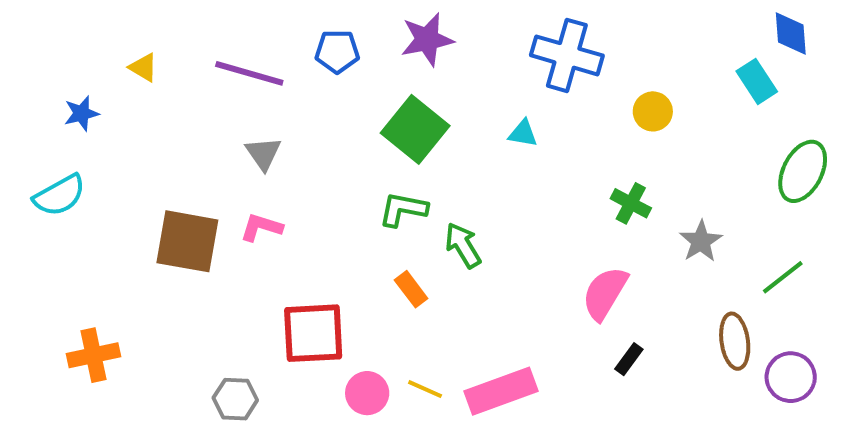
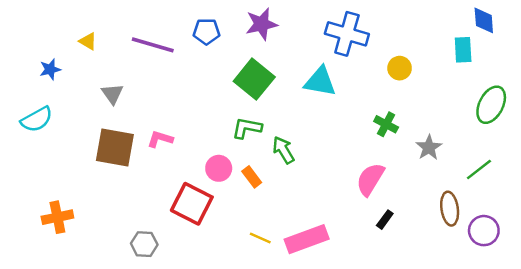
cyan rectangle: (757, 81) -> (463, 50), turned 30
cyan triangle: (523, 133) -> (320, 82), size x1.8
gray triangle: (263, 153) -> (112, 94), moved
red square: (313, 333) -> (192, 204), turned 30
pink circle: (367, 393) -> (219, 168), moved

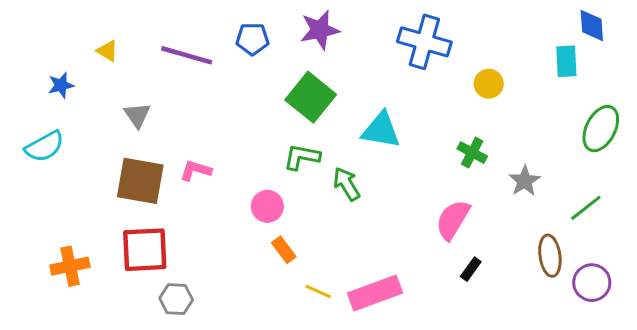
cyan triangle: (320, 82) -> (381, 130), moved
orange rectangle: (252, 177) -> (284, 250), moved
red square: (192, 204) -> (145, 250), moved, turned -30

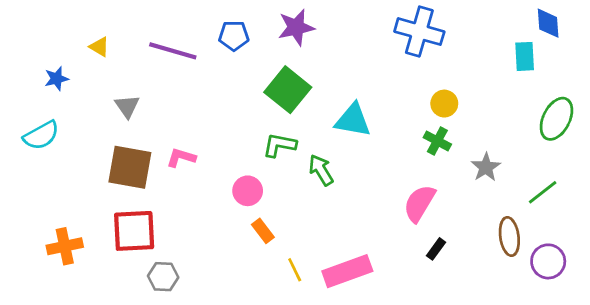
blue cross: (424, 42) -> (419, 32), moved
yellow circle: (489, 84) -> (444, 104), moved
yellow line: (318, 292) -> (295, 270), turned 40

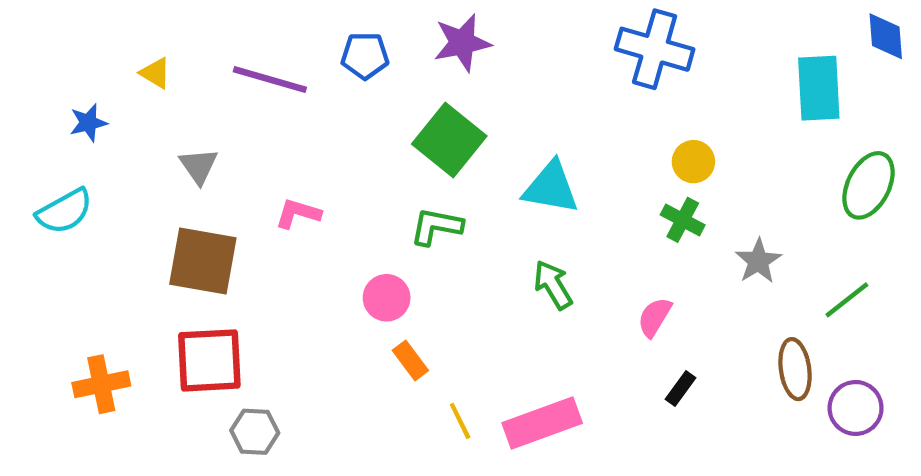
blue diamond: (548, 23) -> (886, 36), moved
cyan rectangle: (525, 56) -> (819, 88), size x1.4
pink L-shape: (181, 158) -> (298, 213), moved
green arrow: (321, 170) -> (553, 285), moved
pink semicircle: (419, 203) -> (655, 317), size x0.7

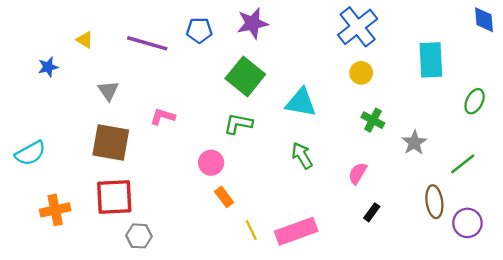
blue cross: (655, 49) -> (358, 27), turned 36
cyan rectangle: (819, 88) -> (431, 60), moved
yellow circle: (693, 162) -> (361, 73), moved
green ellipse: (868, 185) -> (475, 101), size x0.7
cyan semicircle: (65, 211) -> (30, 153), moved

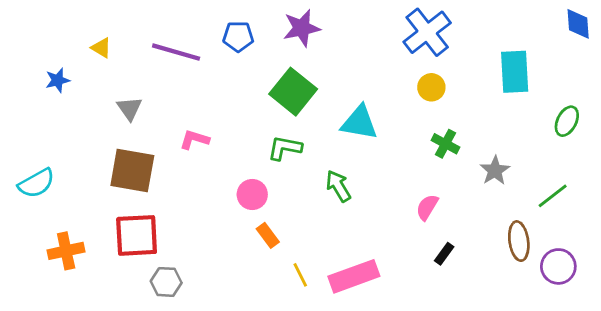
green arrow: (302, 156) -> (338, 186), moved

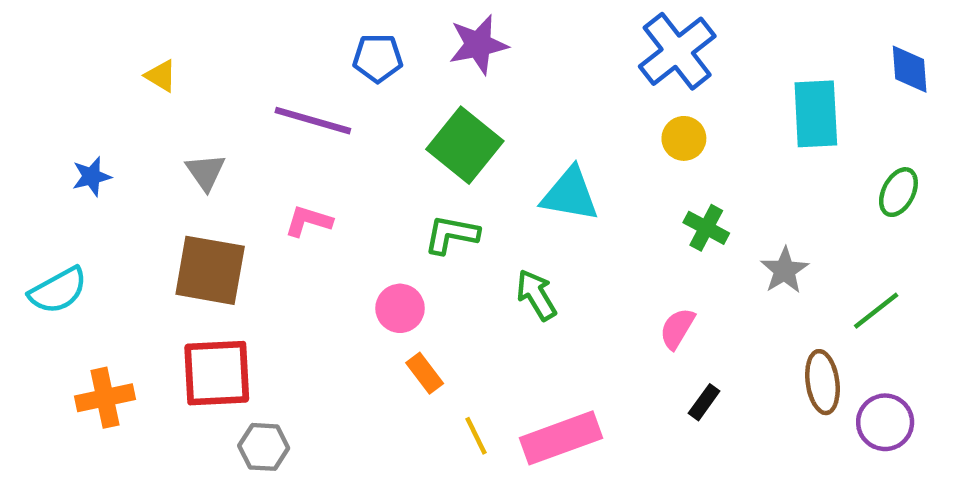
blue diamond: (578, 24) -> (910, 69), moved
purple line: (176, 52) -> (313, 121), moved
blue star: (58, 80) -> (92, 176), moved

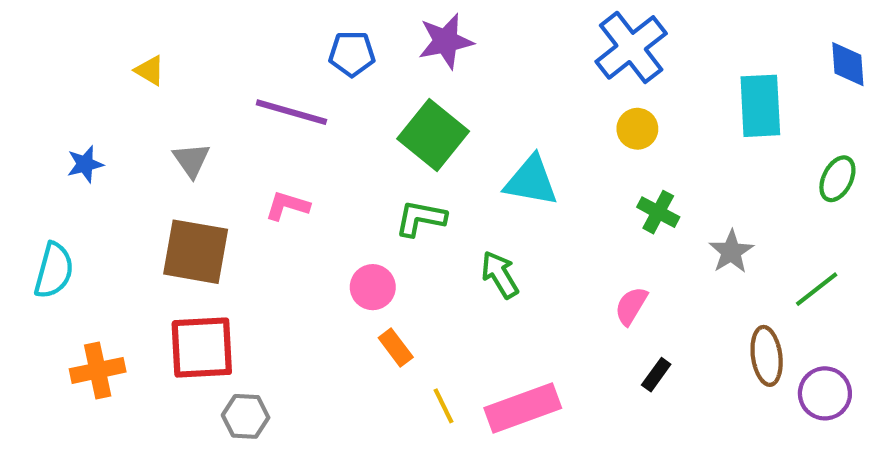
cyan semicircle: (58, 290) -> (54, 270), turned -46

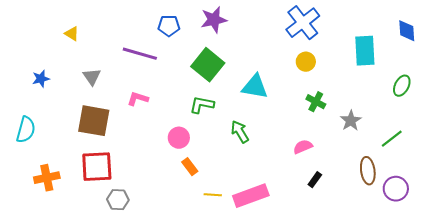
pink semicircle: (631, 306) -> (303, 147), turned 36
yellow line: (444, 406) -> (213, 195), turned -60

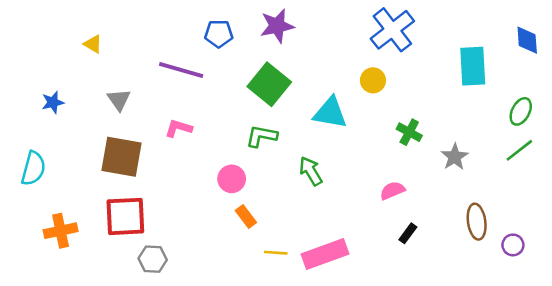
yellow circle: (306, 62) -> (373, 80), moved
green line: (392, 139) -> (519, 150), moved
purple circle: (396, 189) -> (513, 245), size x0.7

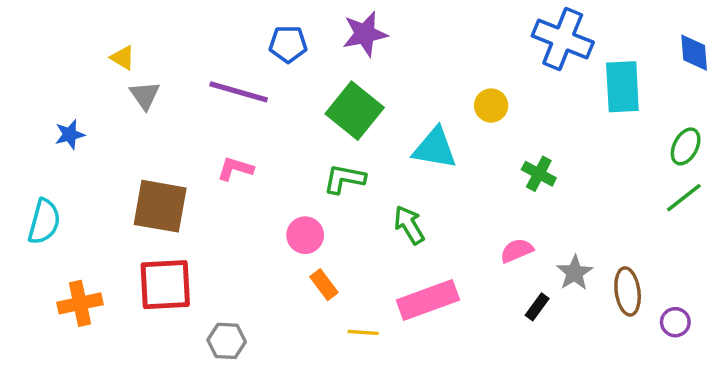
blue cross: (392, 30) -> (563, 39), moved, turned -30
gray triangle: (119, 100) -> (145, 95), moved
gray star: (455, 157) -> (575, 273), moved
pink rectangle: (325, 254) -> (428, 300), moved
gray hexagon: (153, 259) -> (227, 341), moved

